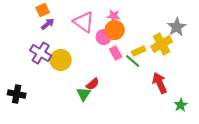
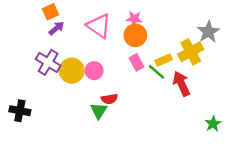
pink circle: (104, 37) -> (94, 71), moved
red arrow: (160, 83) -> (181, 84), moved
red semicircle: (93, 84) -> (109, 99), turned 32

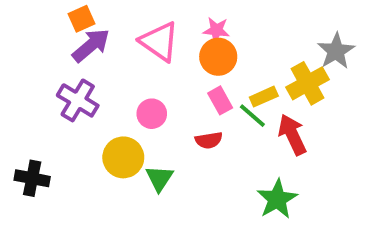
purple arrow: (56, 28) -> (91, 45), size x1.5
yellow circle: (72, 71) -> (123, 157), moved
red semicircle: (109, 99) -> (209, 140), moved
green star: (213, 124) -> (277, 199), moved, size x1.5

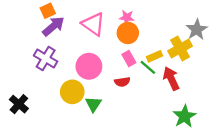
pink circle: (152, 114) -> (89, 66), size x1.5
black cross: (32, 178) -> (19, 104), turned 30
green star: (277, 199) -> (185, 116), moved

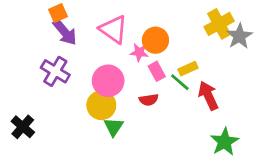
pink star: (127, 17) -> (139, 52), moved
purple arrow: (53, 26) -> (65, 32), turned 90
yellow cross: (180, 48) -> (219, 24), moved
yellow circle: (72, 92) -> (101, 105), moved

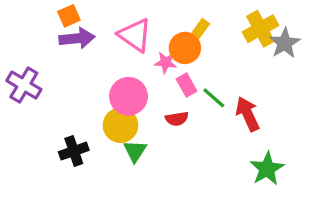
purple arrow: (65, 32) -> (77, 38), turned -56
yellow rectangle: (188, 69) -> (199, 30), moved, turned -30
purple cross: (55, 71) -> (24, 85), moved
black cross: (23, 127) -> (74, 151), moved, turned 30

